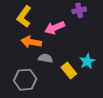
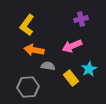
pink arrow: (55, 28) -> (72, 46), moved

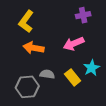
gray semicircle: (48, 66) -> (47, 74), moved

